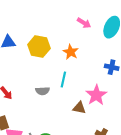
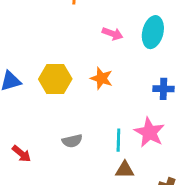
cyan line: (63, 79) -> (118, 140), moved
brown triangle: (79, 108) -> (125, 170), moved

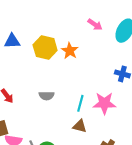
orange star: (101, 78) -> (70, 51), moved
pink star: (149, 132) -> (104, 103), turned 30

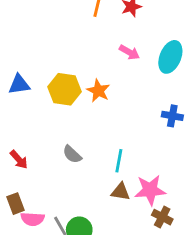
gray semicircle: (46, 96) -> (72, 154), turned 48
pink star: (104, 103) -> (150, 190), moved

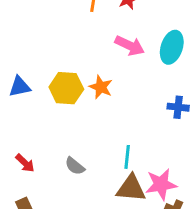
pink arrow: (129, 52) -> (130, 46), size x1.4
gray semicircle: (72, 154) -> (75, 166), moved
brown triangle: (121, 192) -> (131, 188), size x1.5

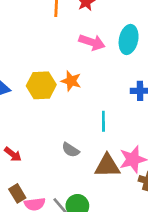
cyan line: (127, 157) -> (103, 121), moved
gray semicircle: (75, 166) -> (71, 150), moved

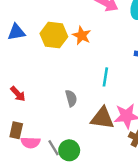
gray semicircle: (71, 150) -> (71, 98), turned -147
brown rectangle: (17, 193) -> (16, 130), turned 35

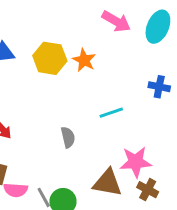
cyan line: (105, 77) -> (111, 113), turned 60
brown triangle: (102, 118) -> (107, 183), moved

